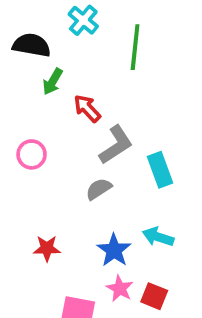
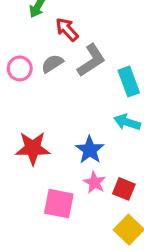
gray semicircle: (99, 189) -> (52, 64), moved
cyan arrow: (158, 237) -> (127, 122), moved
red star: (47, 248) -> (33, 148), size x1.5

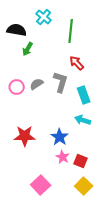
red arrow: (67, 29) -> (77, 63), moved
gray L-shape: (91, 60) -> (61, 82), turned -40
pink square: (59, 204) -> (41, 185), moved, turned 36

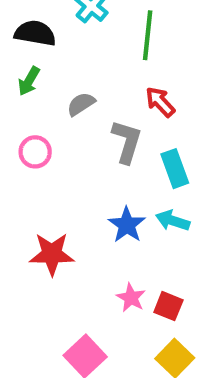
green arrow: (28, 49) -> (29, 81), moved
gray semicircle: (37, 84) -> (81, 104), moved
blue star: (60, 137) -> (127, 225), moved

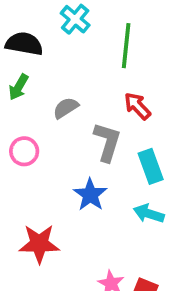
blue star: (127, 225) -> (90, 195), moved

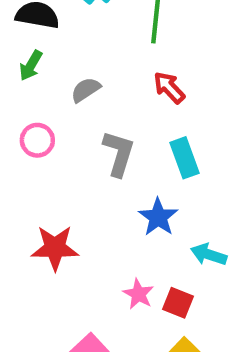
gray L-shape: (107, 142) -> (119, 153), moved
blue star: (90, 195) -> (158, 217), moved
cyan arrow: (149, 214) -> (209, 254), moved

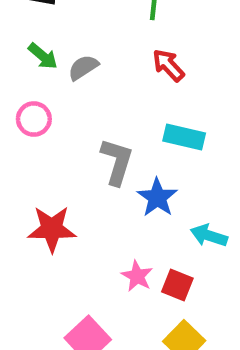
green arrow: (31, 66) -> (43, 56), moved, turned -80
gray L-shape: (119, 153) -> (117, 162), moved
cyan rectangle: (185, 158) -> (184, 137), turned -57

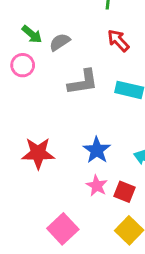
pink circle: (34, 119) -> (23, 65), moved
gray L-shape: (117, 162) -> (83, 82), moved, turned 64
blue star: (157, 198) -> (97, 150), moved

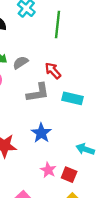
red arrow: (118, 40) -> (53, 71), moved
blue star: (97, 150) -> (41, 133), moved

